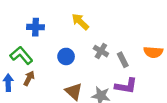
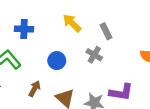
gray rectangle: (123, 60) -> (106, 31), moved
brown arrow: (29, 78) -> (35, 89), moved

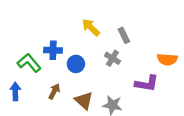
blue cross: (24, 29) -> (53, 50), moved
purple L-shape: (121, 92) -> (147, 83), moved

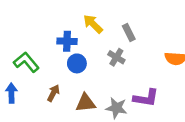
blue cross: (53, 50) -> (67, 41), moved
purple L-shape: (147, 83) -> (146, 98), moved
brown triangle: (84, 101) -> (86, 103), turned -48

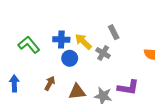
yellow arrow: (93, 24) -> (83, 42), moved
green L-shape: (26, 62) -> (29, 45), moved

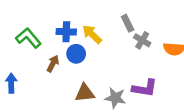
gray cross: (103, 53) -> (142, 40), moved
brown arrow: (50, 83) -> (53, 64), moved

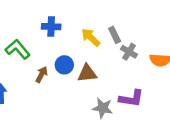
blue cross: (66, 32) -> (51, 27), moved
yellow arrow: (92, 34) -> (91, 37), moved
brown triangle: (85, 93) -> (87, 73), moved

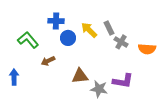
blue circle: (64, 65) -> (68, 38), moved
brown triangle: (87, 73) -> (80, 76), moved
brown arrow: (42, 74) -> (48, 61), turned -144

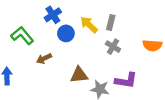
blue cross: (56, 21) -> (53, 15), turned -35
gray rectangle: (109, 28) -> (111, 22), turned 40
gray cross: (121, 42) -> (113, 47), moved

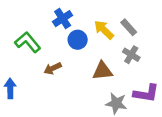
gray rectangle: (111, 22) -> (129, 27), turned -56
brown triangle: (79, 75) -> (103, 71), moved

